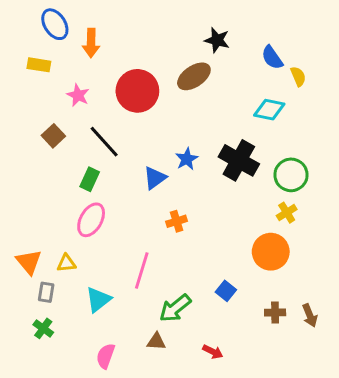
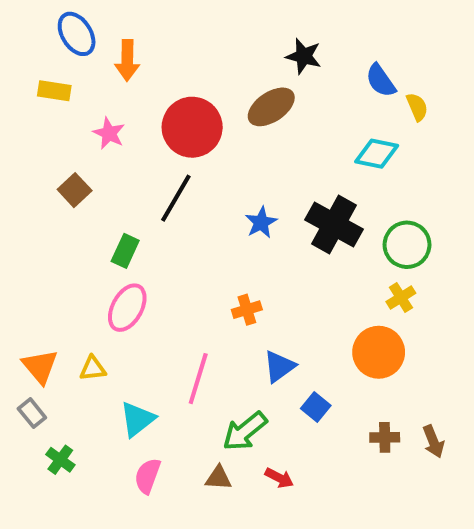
black line: (104, 142) -> (176, 198), moved, turned 72
blue triangle: (155, 178) -> (279, 366), moved
gray rectangle: (46, 292) -> (32, 413), moved, turned -48
red arrow: (213, 352) -> (279, 478), moved
pink semicircle: (106, 356) -> (148, 476), moved

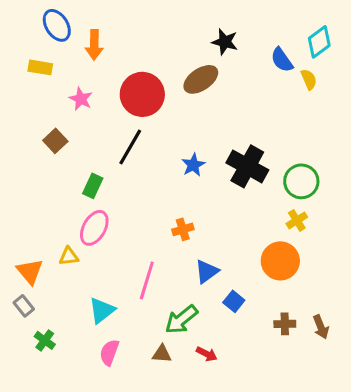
cyan diamond: (377, 154) -> (319, 42), moved, turned -48
yellow triangle: (93, 368) -> (69, 256), moved

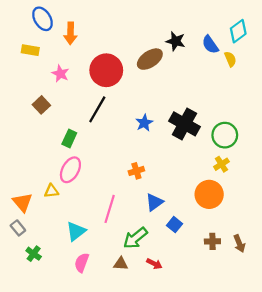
black star: (225, 42) -> (176, 41), moved

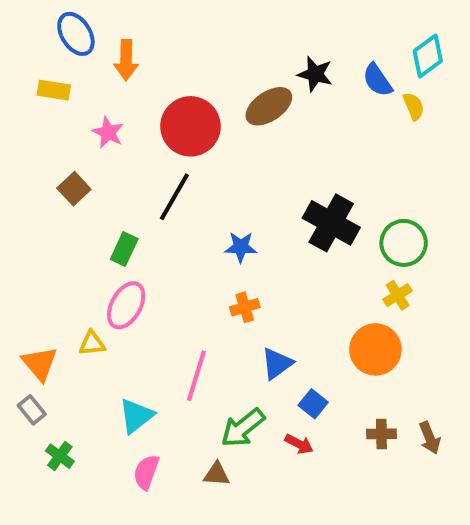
blue star: (144, 123) -> (241, 247), moved, turned 30
red arrow: (154, 264) -> (299, 444), moved

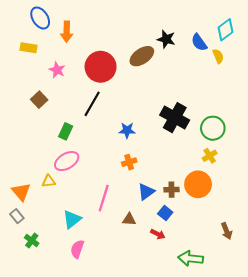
pink ellipse: (126, 305) -> (67, 161), turned 30
green arrow: (243, 428) -> (191, 258), moved, turned 45
brown cross: (381, 434) -> (172, 190), moved
brown triangle: (217, 474) -> (129, 219), moved

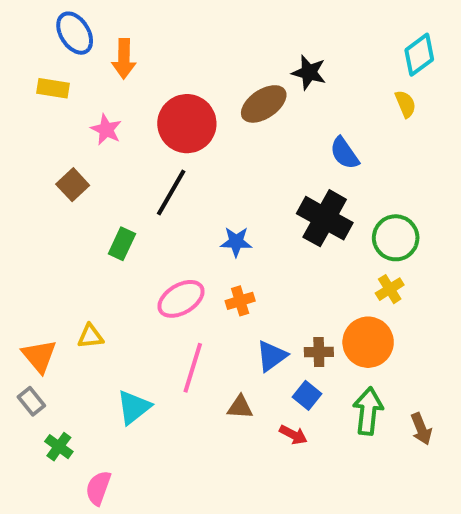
blue semicircle: (199, 42) -> (344, 153), moved
pink ellipse: (67, 161) -> (181, 299), moved
pink semicircle: (77, 249) -> (98, 488), moved
green arrow: (191, 258) -> (368, 411), moved, turned 90

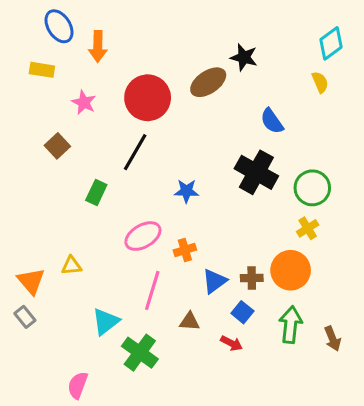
orange cross: (240, 301) -> (185, 250), moved
green cross: (59, 447) -> (140, 353), moved, size x1.6

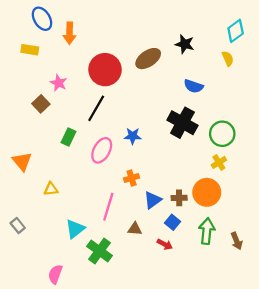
black star: (244, 57) -> (185, 44), moved
pink star: (84, 102) -> (59, 83), moved
blue semicircle: (272, 121) -> (193, 86), turned -36
pink ellipse: (143, 236) -> (102, 150), moved, turned -30
orange triangle: (31, 281) -> (22, 161), moved

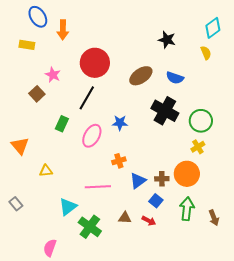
brown ellipse: (148, 59) -> (141, 76), moved
pink line: (108, 207) -> (98, 187), turned 70
brown triangle: (135, 229) -> (125, 218), moved

